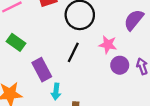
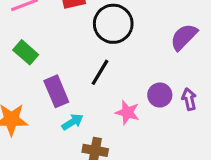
pink star: (108, 45) -> (127, 112), moved
cyan arrow: (56, 92) -> (72, 122), turned -133

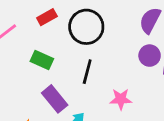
green rectangle: (26, 52) -> (42, 60), moved
purple circle: (160, 95) -> (150, 56), moved

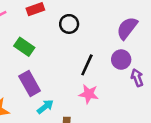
black circle: (86, 27) -> (69, 24), size x0.6
black line: (87, 72) -> (87, 65), moved

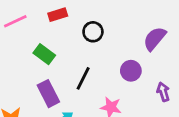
purple circle: (121, 60) -> (131, 71), moved
black line: (87, 65) -> (83, 78), moved

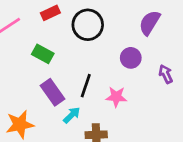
black circle: (93, 32) -> (88, 25), size x1.5
black line: (83, 78) -> (86, 86), moved

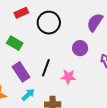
cyan arrow: (72, 115) -> (28, 95), moved

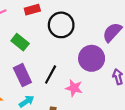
purple circle: (80, 48) -> (92, 58), size x1.5

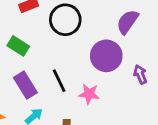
black line: (51, 74) -> (59, 81), turned -48

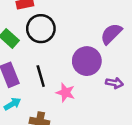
black circle: (65, 20) -> (41, 29), moved
purple arrow: (140, 74) -> (115, 83), turned 112

